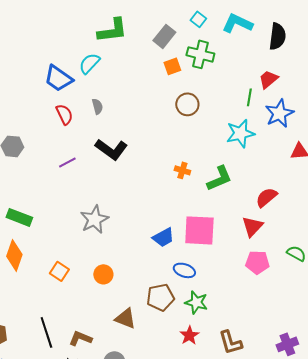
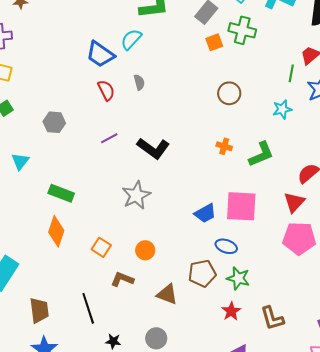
brown circle: (187, 104) -> (229, 93), moved
cyan star: (240, 133) -> (282, 109), size x0.7
black L-shape: (111, 149) -> (153, 148), moved
pink pentagon: (257, 262) -> (299, 238), size x1.4
brown L-shape: (80, 338) -> (122, 279), moved

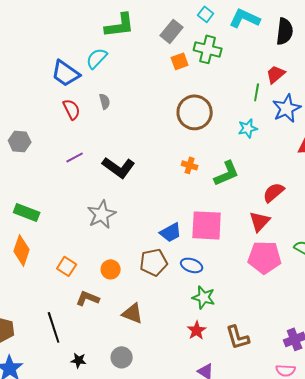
brown circle: (229, 93) -> (195, 112), size x1.5
brown pentagon: (202, 273) -> (154, 262), moved

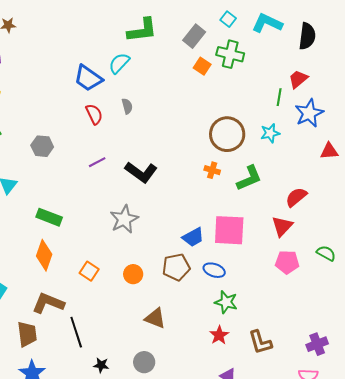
orange square: (180, 61) -> (202, 66), turned -36
brown circle: (195, 112) -> (227, 134), moved
pink pentagon: (265, 257) -> (287, 262), size x0.7
brown L-shape: (88, 298) -> (48, 303), moved, size x1.4

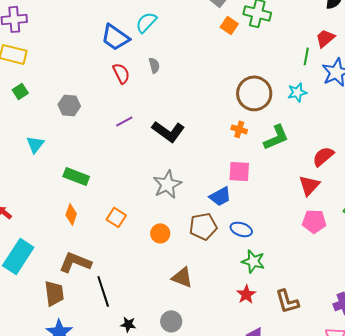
gray star: (124, 219) -> (167, 184), moved
pink square: (229, 230) -> (239, 171), moved, size x0.7
orange diamond: (44, 255) -> (71, 214), size x0.7
orange square: (89, 271) -> (116, 217), moved

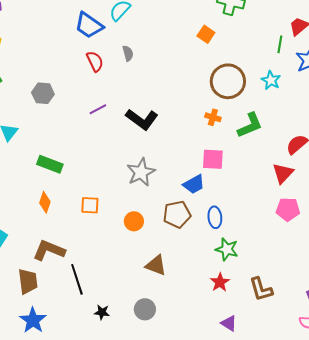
orange square: (229, 25) -> (206, 34), moved
cyan star: (297, 92) -> (271, 80), turned -30
orange square: (116, 217) -> (90, 205), turned -30
blue ellipse: (241, 229) -> (215, 217), turned 65

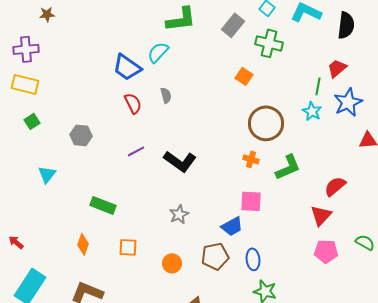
cyan star: (271, 80) -> (312, 111), moved
green rectangle: (50, 164) -> (103, 205), moved
gray star: (141, 172) -> (179, 214), size x0.7

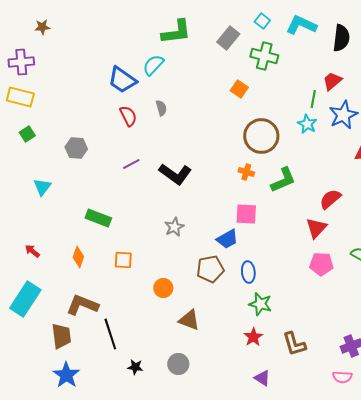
red arrow: (16, 242) -> (32, 251), moved
orange circle: (172, 263) -> (163, 288), moved

